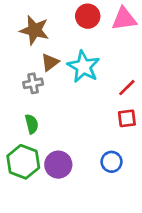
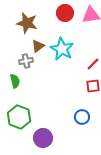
green semicircle: (32, 124) -> (15, 81), moved
purple circle: (58, 165) -> (43, 138), moved

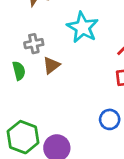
brown triangle: (38, 46) -> (51, 65), moved
green hexagon: (19, 117) -> (23, 137), moved

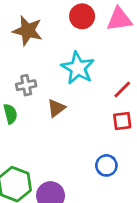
brown triangle: (51, 65) -> (56, 108), moved

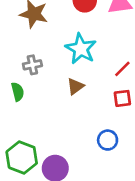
brown triangle: (56, 108) -> (75, 86), moved

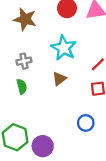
green semicircle: (18, 92) -> (22, 87), moved

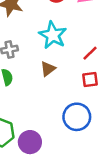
blue circle: (86, 123) -> (77, 117), size x1.5

